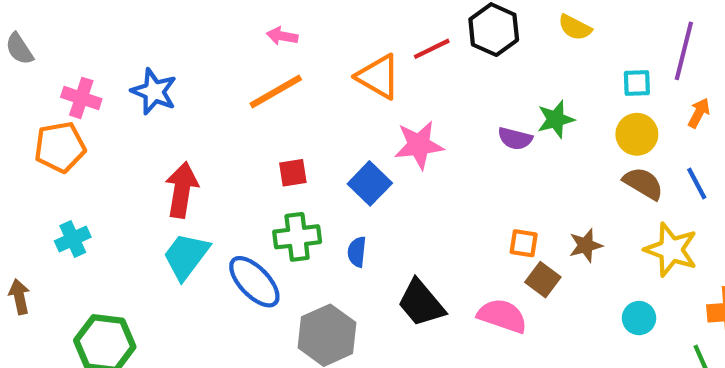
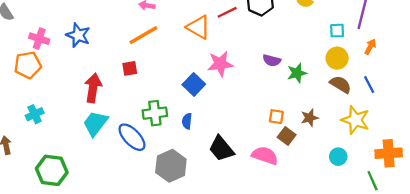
green star: (556, 119) -> (297, 73), moved
red square: (293, 173) -> (130, 68), moved

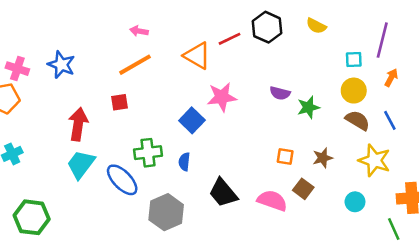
brown square: (287, 136) -> (303, 189), moved

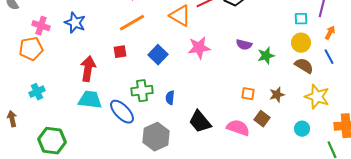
blue square: (192, 120) -> (158, 55), moved
blue line: (390, 120) -> (329, 57), moved
cyan trapezoid: (81, 164) -> (90, 100), turned 60

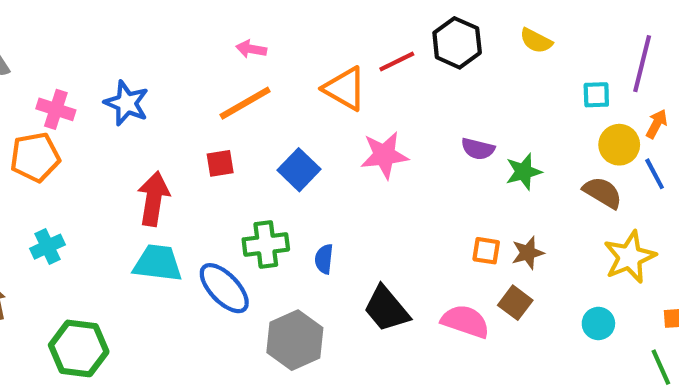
yellow circle: (301, 43) -> (619, 145), moved
brown star: (277, 95) -> (528, 253), moved
yellow star: (317, 97) -> (630, 257), turned 30

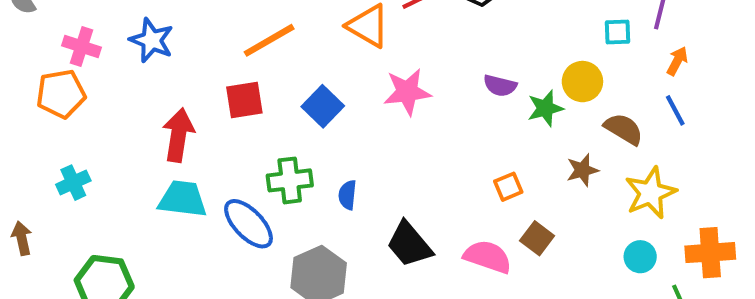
yellow circle: (619, 145) -> (582, 82), moved
red square: (220, 163) -> (244, 100), size x1.4
orange square: (486, 251) -> (508, 187), turned -32
brown star: (528, 253) -> (582, 170), moved
cyan circle: (598, 323) -> (640, 257), moved

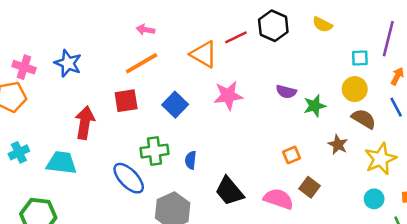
yellow circle: (582, 82) -> (355, 89), moved
brown star: (582, 170) -> (338, 145), turned -30
cyan trapezoid: (183, 199) -> (61, 163), moved

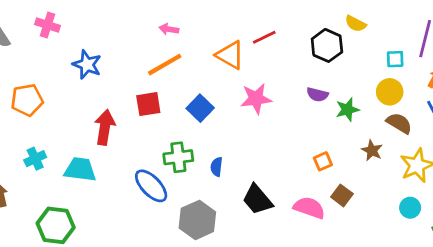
black hexagon: (273, 26) -> (327, 45), moved
pink cross: (24, 67) -> (47, 25), moved

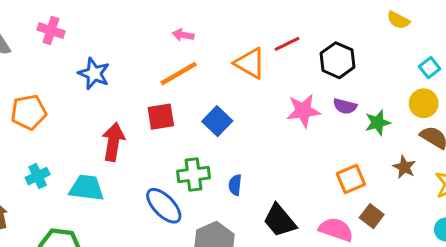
yellow semicircle: (356, 24) -> (398, 20), moved
black hexagon: (327, 45) -> (338, 60), moved
cyan square: (395, 59) -> (430, 68), turned -36
pink star: (256, 99) -> (303, 111), moved
orange square: (323, 161) -> (351, 179), size x1.4

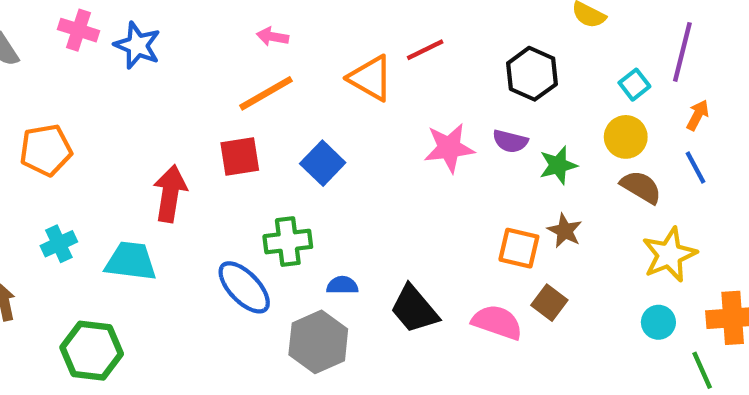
black hexagon: (338, 60) -> (532, 74), moved
blue star: (94, 74) -> (137, 45), moved
brown star: (404, 167) -> (565, 231), moved
orange square: (351, 179) -> (519, 248), turned 36
blue semicircle: (235, 185) -> (342, 285), moved, turned 84

